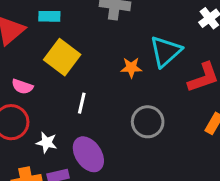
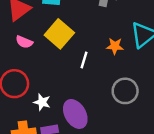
pink semicircle: (22, 87) -> (24, 42), moved
white line: (82, 103) -> (84, 60), moved

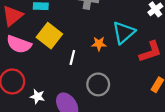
pink semicircle: (24, 42) -> (19, 44), size x1.6
gray circle: (125, 91) -> (98, 84), moved

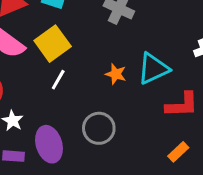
white line: (72, 57) -> (58, 80), moved

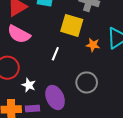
yellow square: (53, 44) -> (72, 25), moved, turned -30

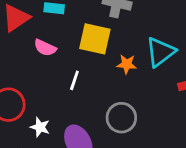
pink semicircle: (19, 34) -> (45, 48), moved, size x0.7

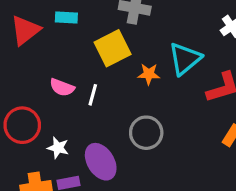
yellow square: (95, 39) -> (113, 48), turned -36
pink semicircle: (45, 48) -> (62, 87), moved

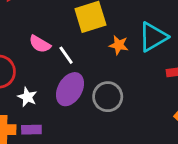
white line: (93, 95) -> (66, 55), turned -60
purple ellipse: (101, 162) -> (70, 89), moved, turned 52

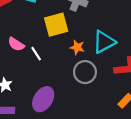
purple ellipse: (70, 89) -> (43, 99), moved
gray circle: (108, 97) -> (85, 72), moved

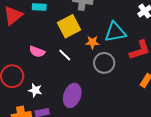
cyan triangle: (104, 42) -> (115, 32), turned 30
white line: (36, 54) -> (65, 55), moved

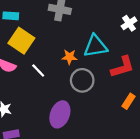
yellow square: (69, 26) -> (21, 41), moved, turned -30
purple ellipse: (72, 95) -> (60, 114), moved

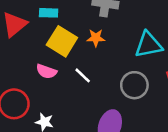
orange star: (69, 57) -> (96, 38), moved

